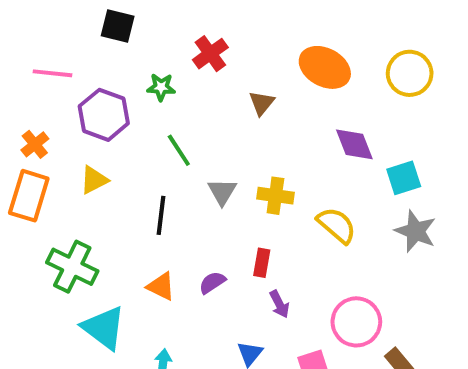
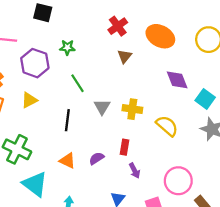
red cross: (210, 54) -> (118, 26), moved
cyan square: (404, 178) -> (205, 99), turned -36

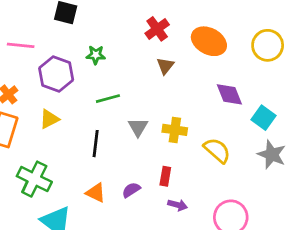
green line: (77, 83) -> (108, 99), turned -72
purple arrow: (135, 171) -> (178, 205), turned -48

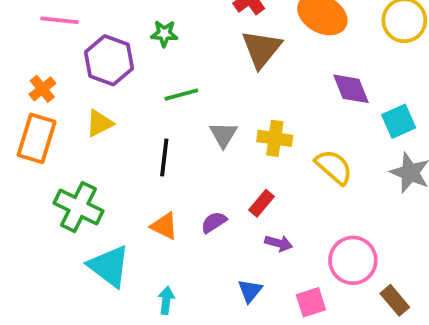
brown triangle: (165, 66) -> (261, 49), size x1.6
cyan square: (263, 118) -> (399, 121), turned 30
red rectangle: (165, 176) -> (261, 203), turned 30

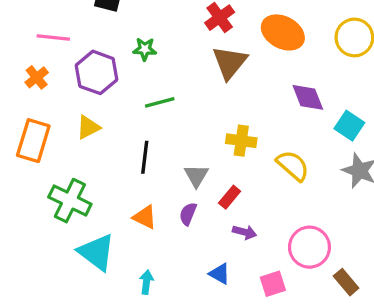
orange cross: (42, 89) -> (37, 77), moved
cyan square: (399, 121) -> (349, 126), turned -32
gray triangle: (223, 135) -> (196, 176), moved
purple semicircle: (214, 222) -> (188, 214), turned -35
blue triangle: (250, 291) -> (220, 274), turned -40

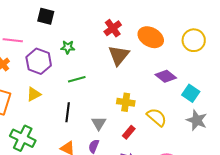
purple diamond: (308, 97) -> (166, 76), turned -30
red rectangle: (230, 197) -> (129, 132), moved

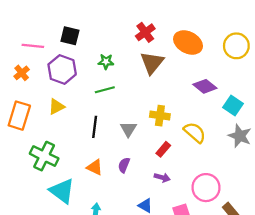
black square: (46, 16) -> (70, 36), moved
green star: (68, 47) -> (106, 62), moved
gray triangle: (99, 123) -> (128, 129), moved

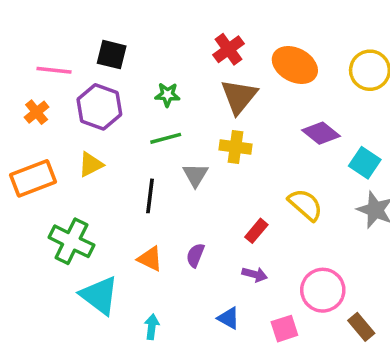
orange rectangle: (19, 116) -> (33, 178), turned 52
yellow cross: (160, 116) -> (236, 147), moved
gray triangle: (128, 129) -> (195, 175), moved

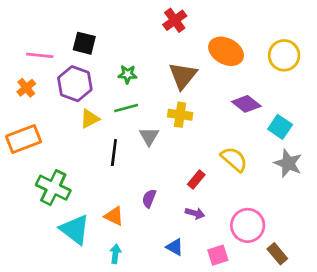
red cross: (229, 49) -> (175, 20), moved
yellow triangle: (91, 164) -> (90, 119), moved
orange triangle: (150, 259) -> (114, 216), moved

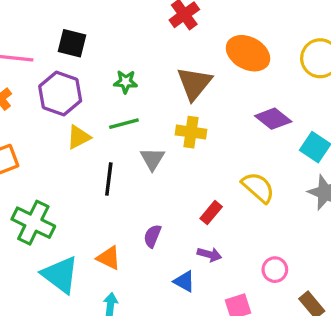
pink circle: (248, 225) -> (275, 270), size x0.6
blue triangle: (175, 247) -> (184, 281), moved

